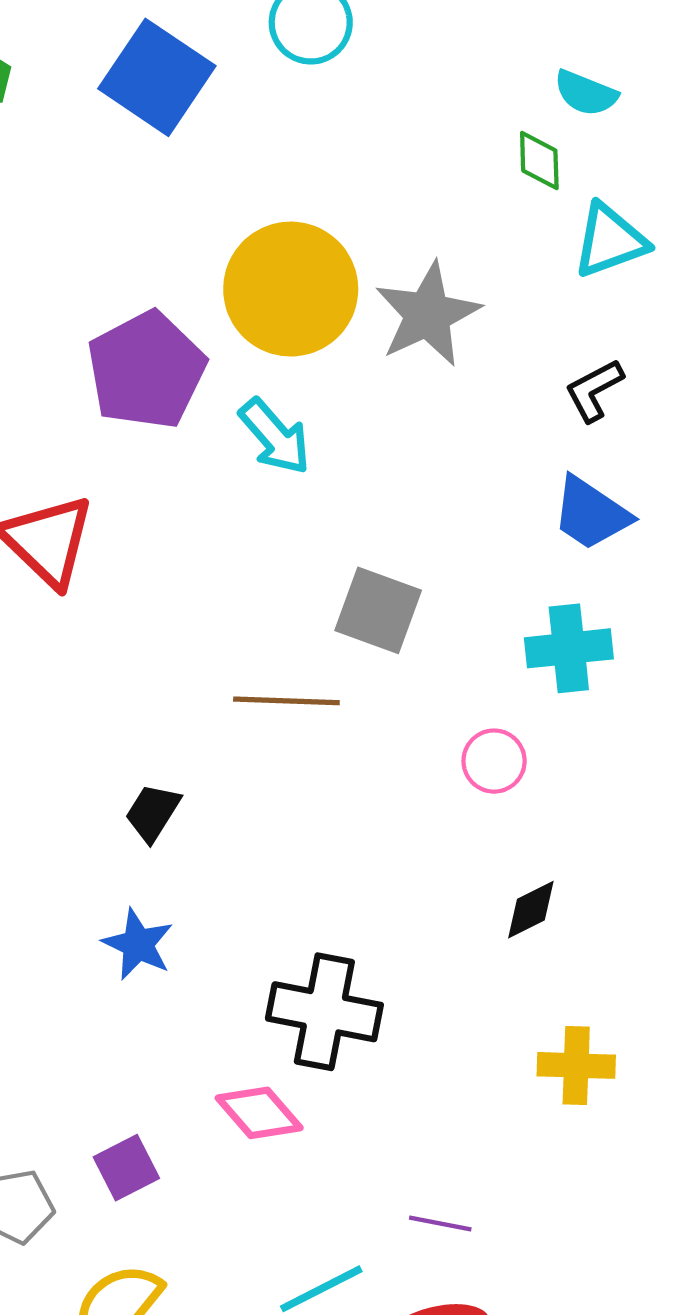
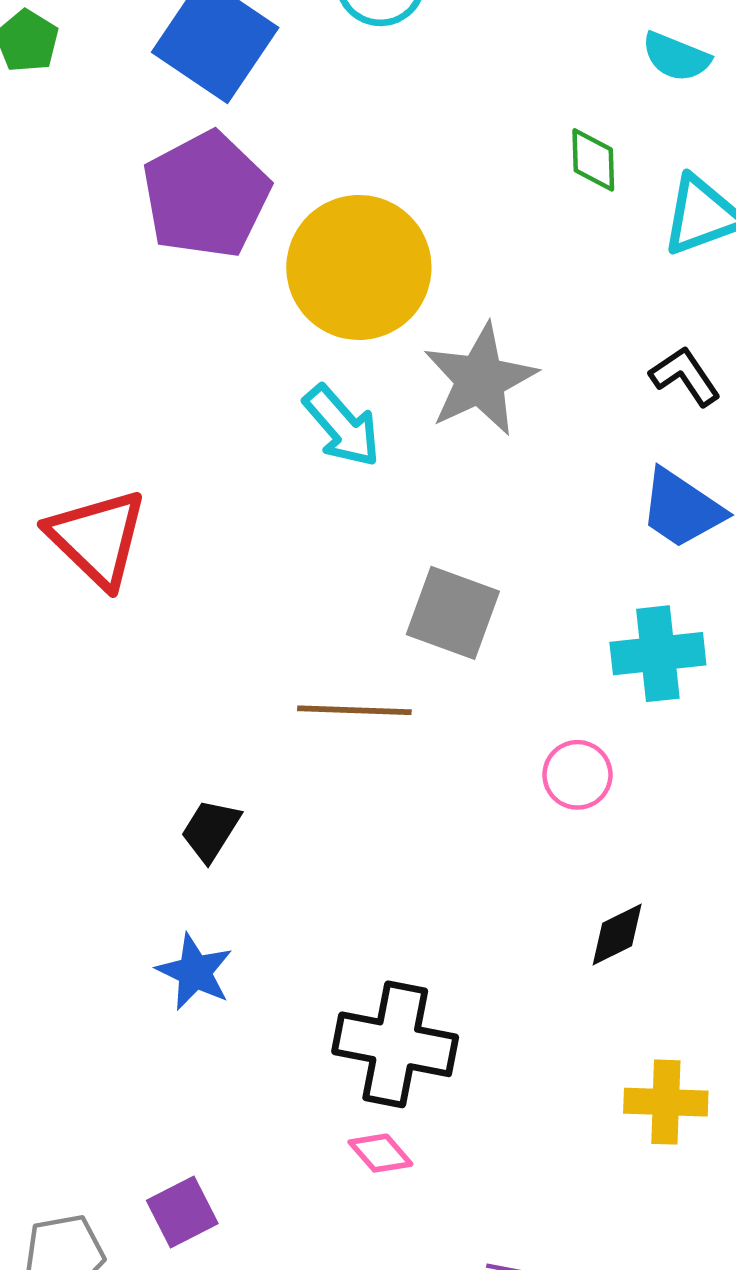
green diamond: (539, 161) -> (593, 160), moved
gray star: (428, 314) -> (480, 380), moved
purple pentagon: (146, 370) -> (206, 195), moved
black L-shape: (594, 390) -> (685, 376), turned 84
pink diamond: (259, 1113) -> (380, 1153), moved, size x0.7

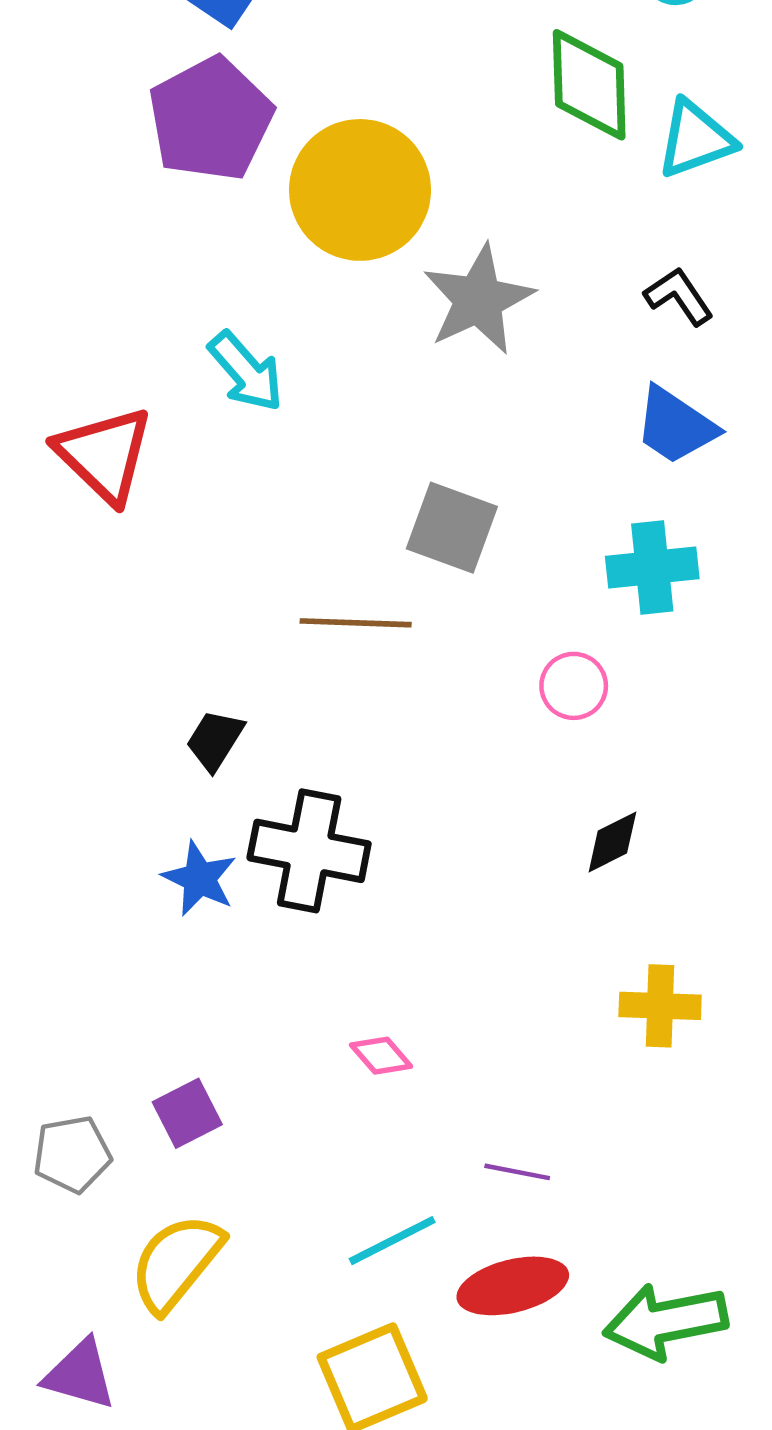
green diamond: (593, 160) -> (589, 85), size x1.8
cyan arrow: (342, 426) -> (246, 372), moved
black cross: (395, 1044) -> (309, 851), moved

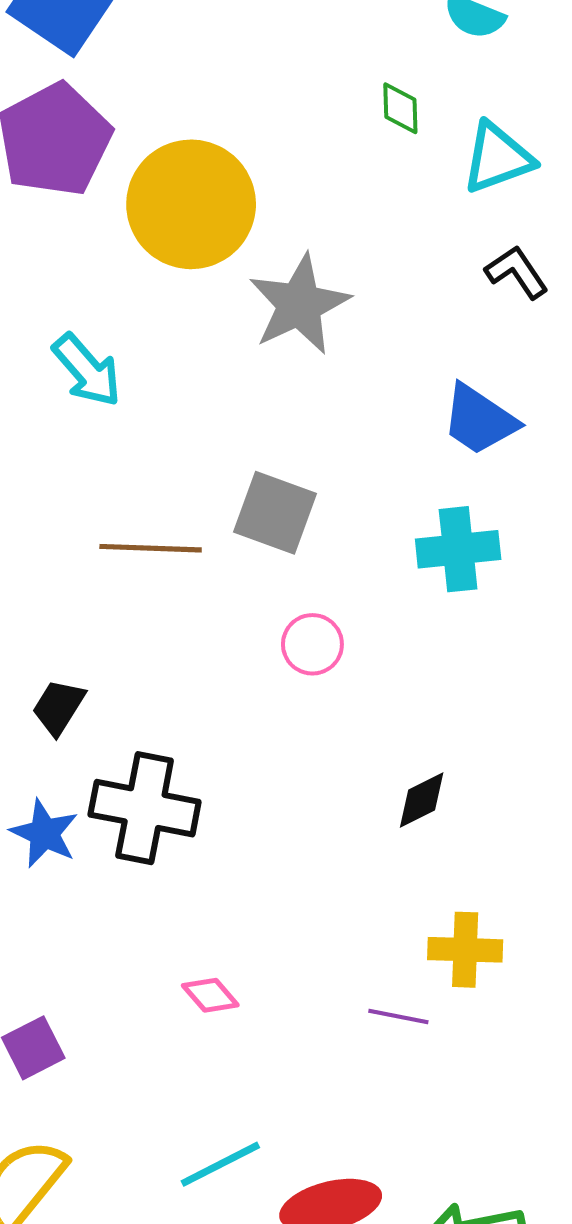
green diamond: (589, 85) -> (400, 108), size x0.5
black L-shape: (679, 296) -> (517, 272), moved
brown line: (356, 623) -> (151, 548), moved
pink circle: (574, 686) -> (312, 644), moved
purple line: (517, 1172) -> (398, 1016), moved

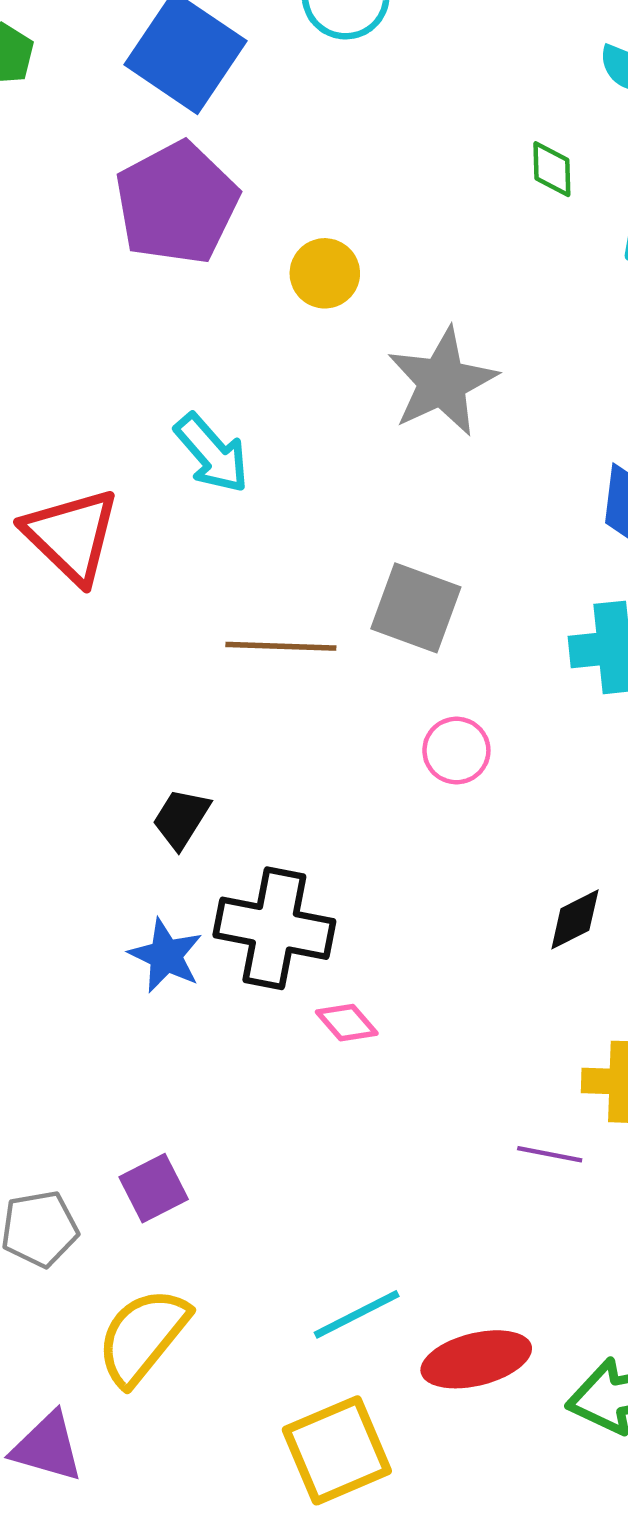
yellow circle: (191, 204) -> (325, 273), size x0.5
pink diamond: (210, 995) -> (347, 1023), moved

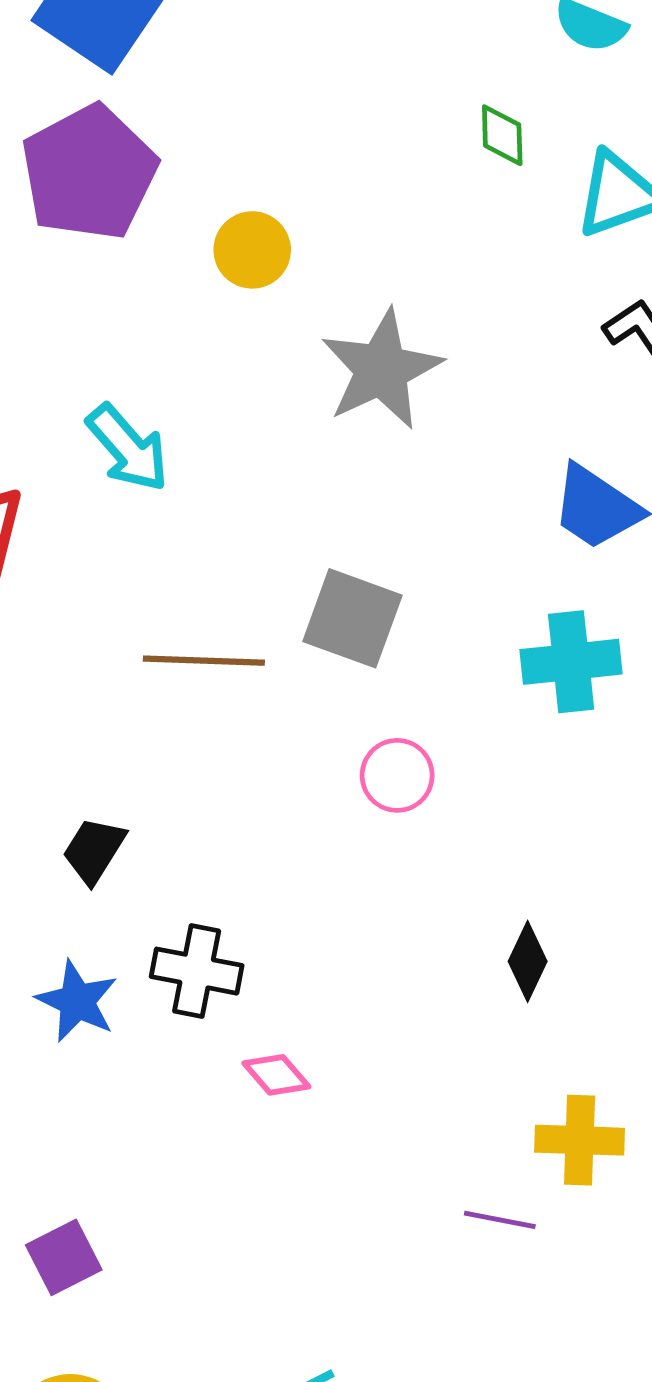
black diamond: (575, 919) -> (528, 961), turned -38
black cross: (274, 928) -> (197, 971), size x0.7

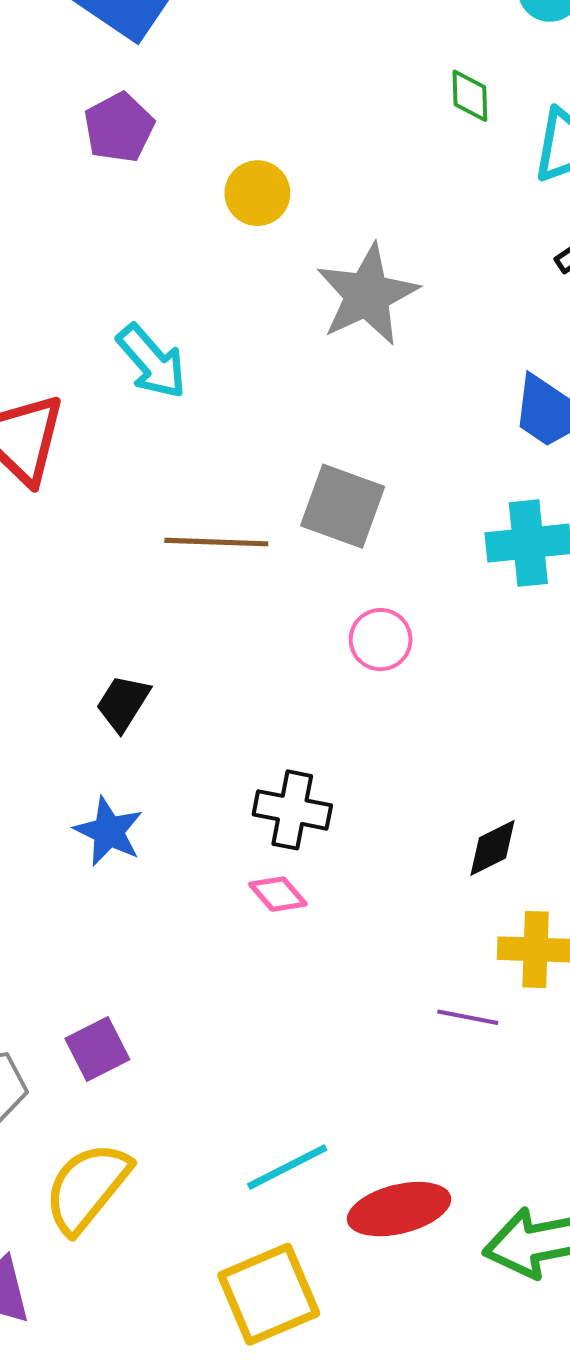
purple pentagon: (89, 173) -> (119, 127), size x0.6
black diamond: (528, 961) -> (492, 848), moved, turned 38
black cross: (197, 971) -> (292, 810), moved

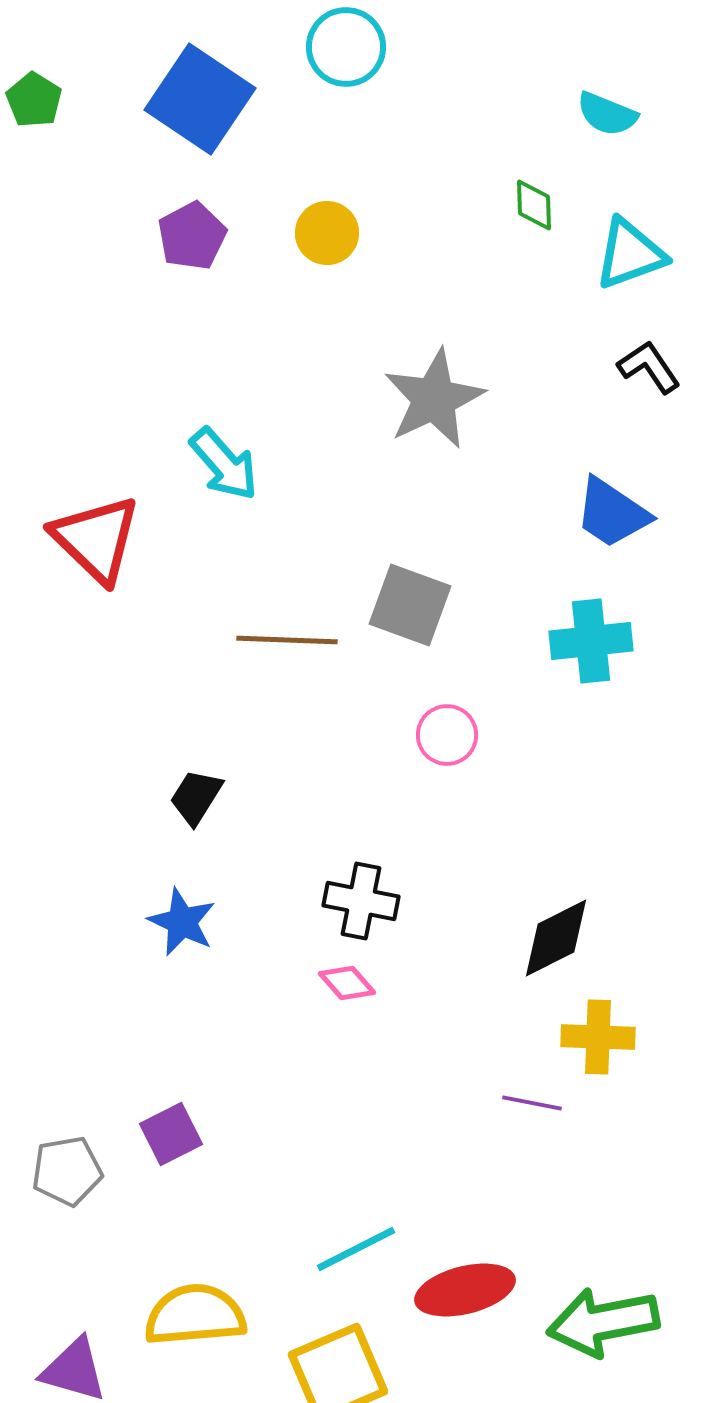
yellow circle: (257, 193) -> (327, 233), moved
black diamond: (492, 848) -> (556, 938), size x1.4
yellow semicircle: (87, 1188) -> (195, 1315), moved, turned 46

